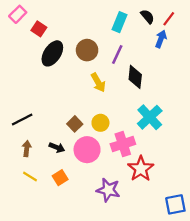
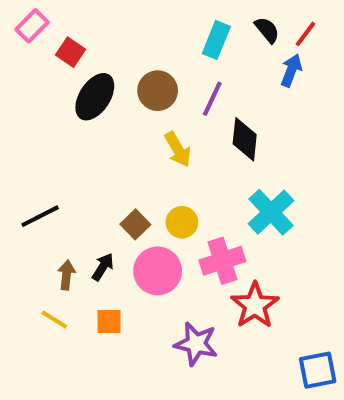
black arrow: (57, 147) -> (103, 267), turned -80
brown arrow: (27, 149) -> (66, 275), moved
orange square: (60, 178) -> (109, 322), turned 32

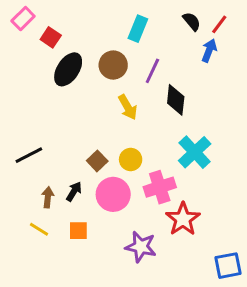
cyan rectangle: (216, 40) -> (138, 29), moved

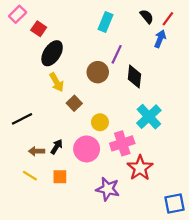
brown circle: (113, 65) -> (98, 72), moved
yellow arrow: (128, 107) -> (57, 82), moved
brown square: (97, 161) -> (74, 103), moved
brown arrow: (48, 197) -> (36, 151), turned -96

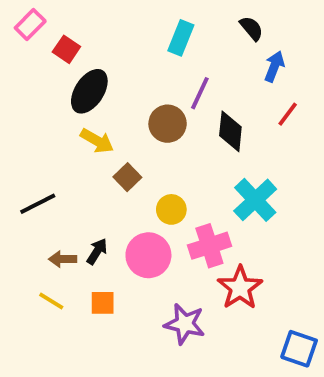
red line: (168, 19) -> (288, 114), moved
yellow arrow: (57, 82) -> (97, 141), turned -30
blue square: (175, 204) -> (299, 349), turned 30

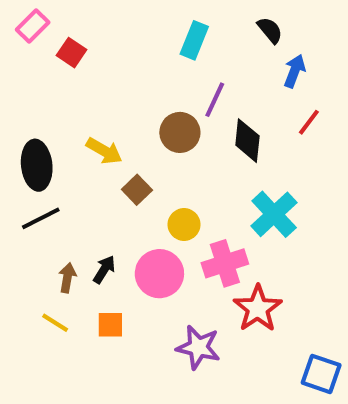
black ellipse: (89, 91) -> (37, 165), moved, turned -39
brown arrow: (63, 259) -> (67, 278), turned 100

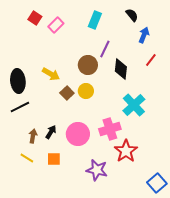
pink rectangle: (33, 26) -> (56, 25), moved
red square: (71, 53) -> (35, 18), moved
yellow circle: (184, 225) -> (86, 91), moved
blue square: (321, 374) -> (157, 183), turned 30

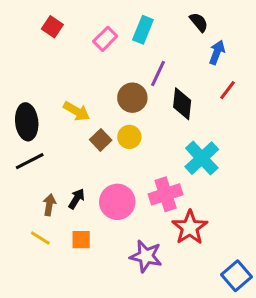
pink rectangle: (56, 25) -> (105, 39), moved

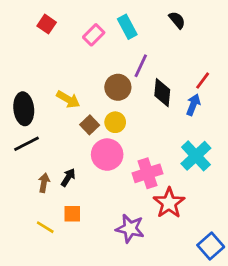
cyan rectangle: (143, 30) -> (127, 27), turned -50
blue arrow: (217, 52) -> (193, 105), moved
cyan cross: (202, 158) -> (196, 156), moved
pink circle: (117, 202) -> (107, 155), moved
yellow line: (40, 238) -> (45, 227), moved

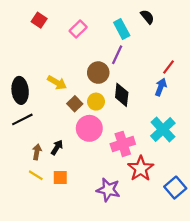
cyan rectangle: (127, 27) -> (122, 29), moved
black diamond: (162, 93) -> (122, 95), moved
yellow line: (45, 227) -> (36, 175), moved
blue square: (211, 246) -> (175, 188), moved

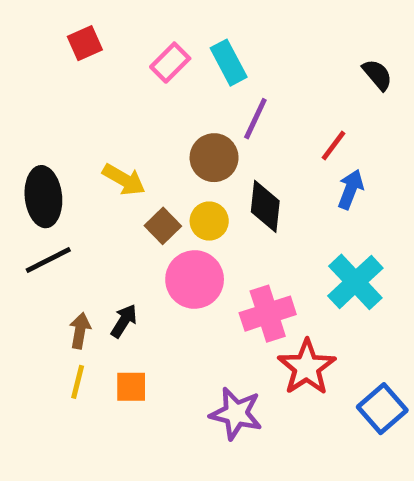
black semicircle: (147, 17) -> (377, 75), moved
red square: (39, 20) -> (85, 43), turned 32
cyan rectangle: (122, 29) -> (229, 63), moved
red line: (169, 67) -> (333, 145), moved
yellow line: (36, 175) -> (78, 382), turned 72

